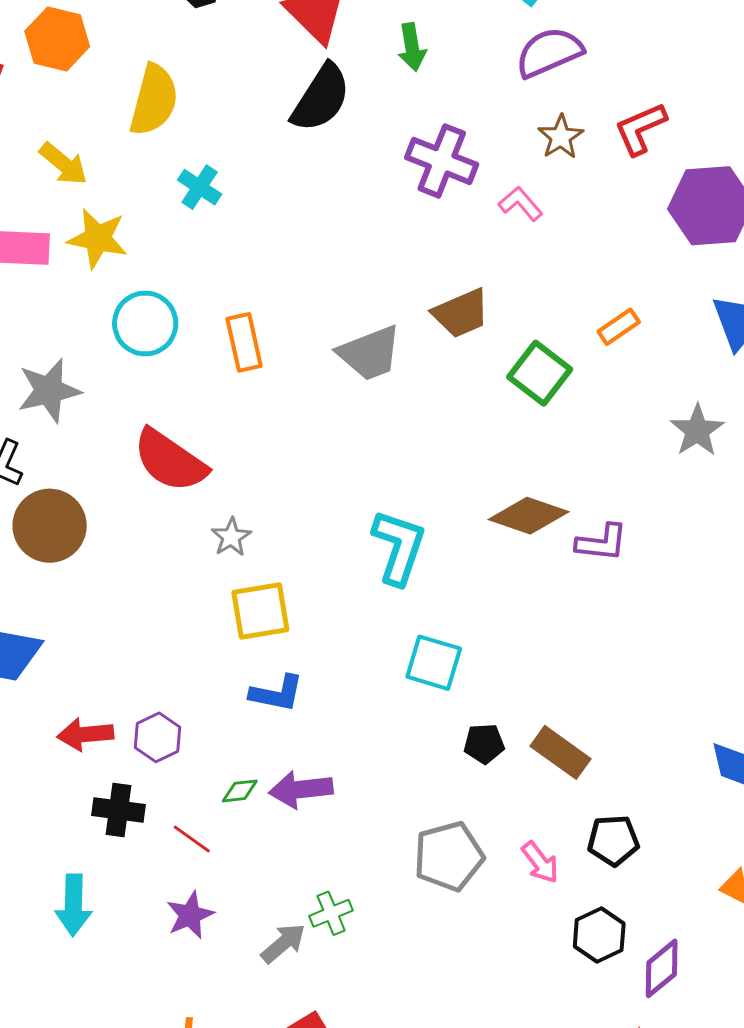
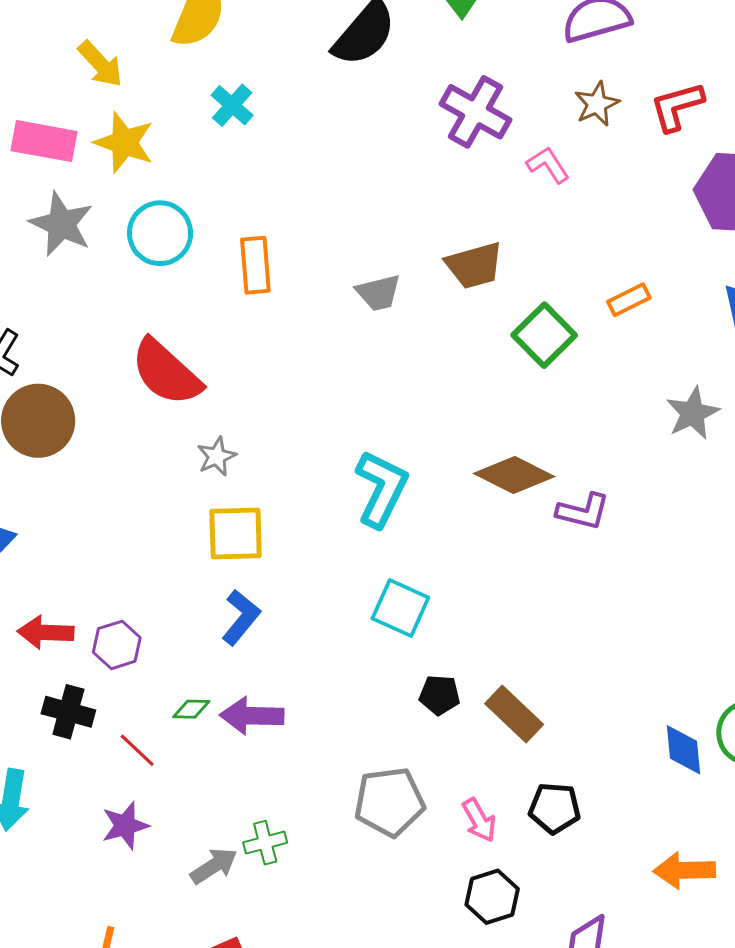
gray trapezoid: (370, 353) -> (378, 293), size x0.7
gray star: (49, 391) -> (61, 224), moved, turned 30
blue L-shape: (277, 693) -> (241, 617), turned -70
black hexagon: (599, 935) -> (492, 897), moved

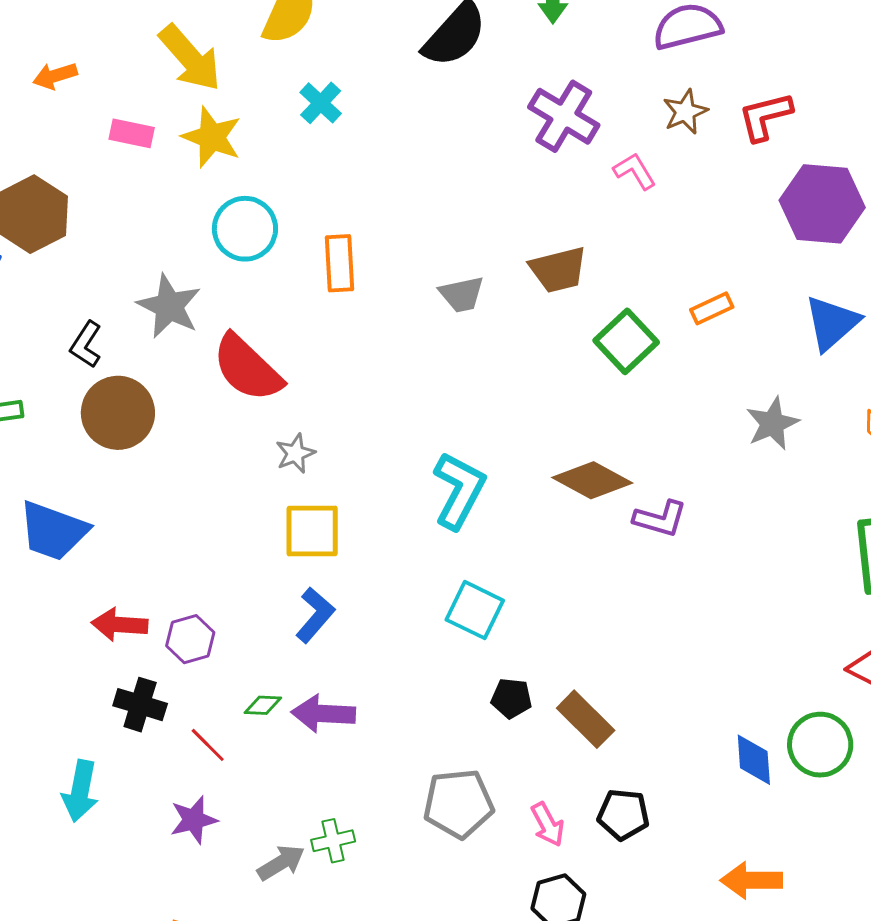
yellow arrow: (100, 64) -> (190, 58), size x1.4
pink rectangle: (44, 141) -> (132, 133), size x0.7
gray star: (61, 224) -> (169, 306), moved

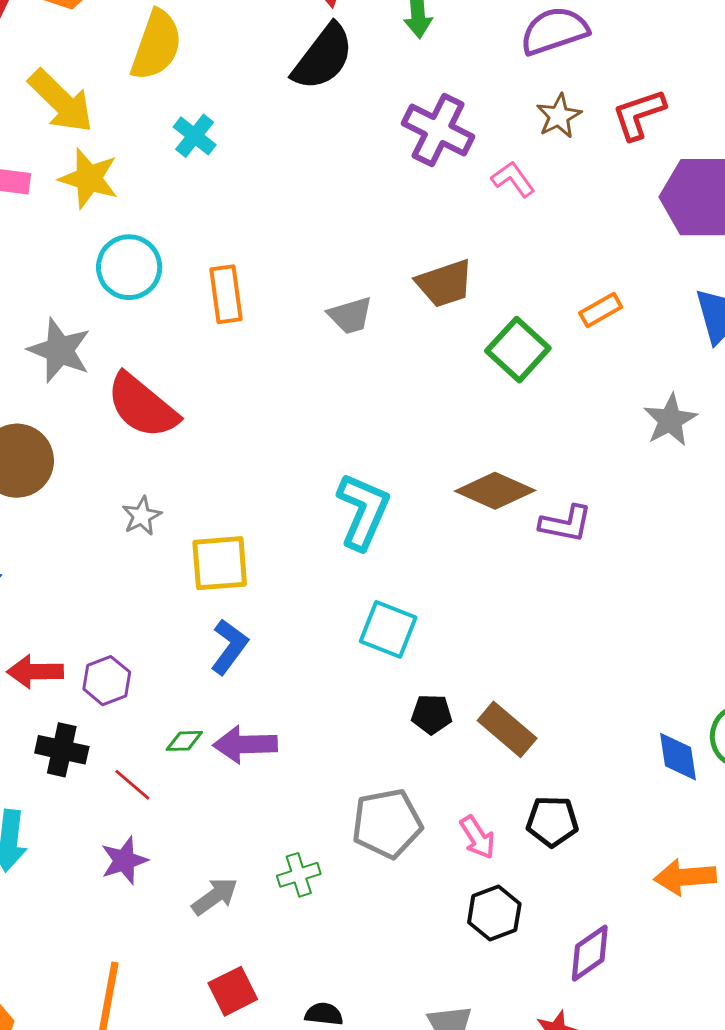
gray star: (295, 453) -> (142, 516), moved
green cross: (333, 841) -> (299, 875), moved

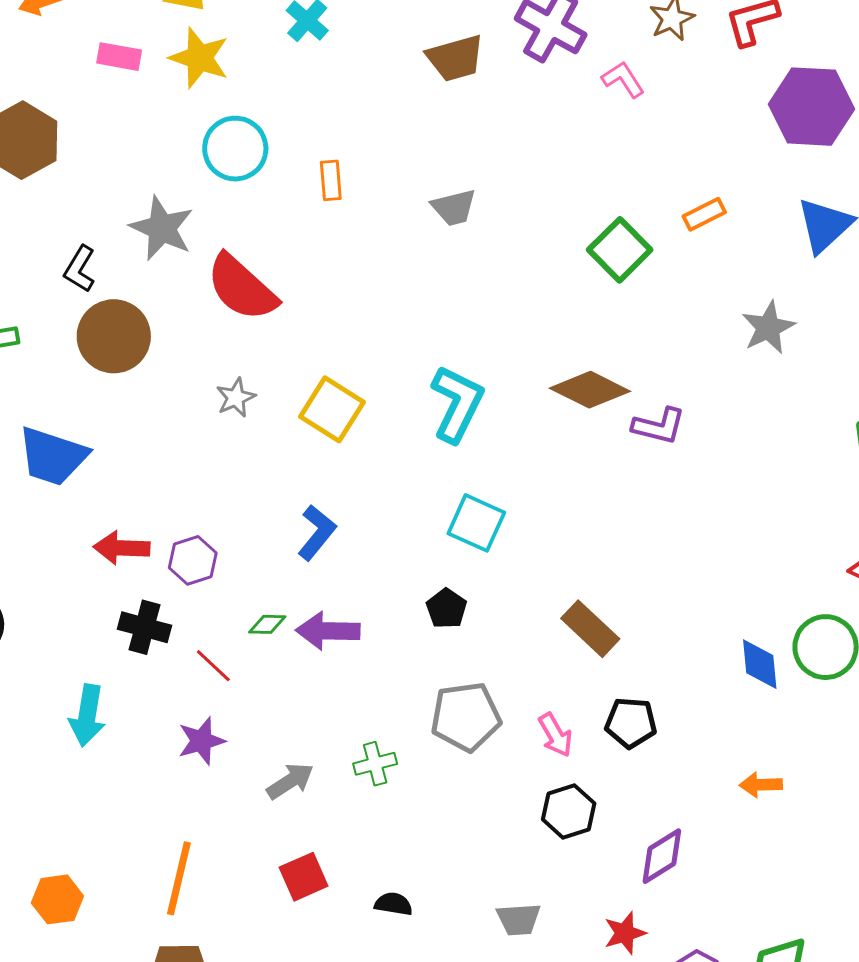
brown trapezoid: (445, 283) -> (455, 58), moved
orange rectangle: (226, 294) -> (331, 180), size x0.7
yellow square: (220, 563) -> (332, 409), moved, turned 34
black pentagon: (432, 714) -> (446, 609), moved, turned 30
orange arrow: (685, 877) -> (761, 785), size x0.7

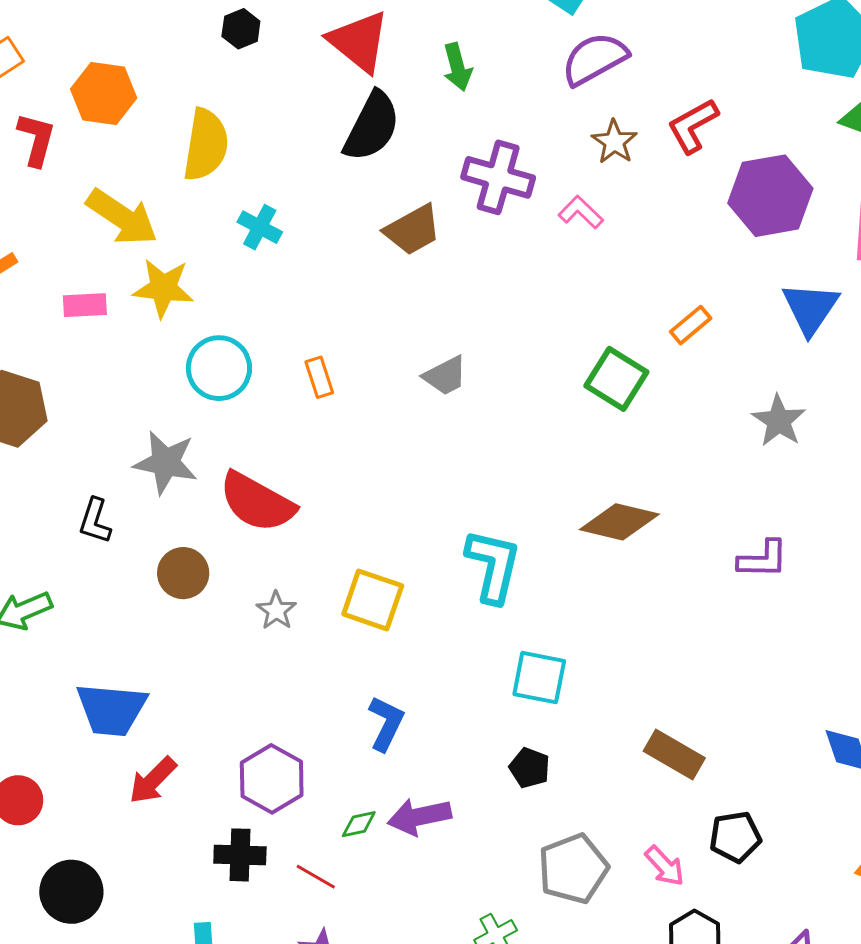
brown circle: (114, 336) -> (183, 573), moved, size x0.7
purple L-shape: (659, 426) -> (763, 559), moved
red arrow: (122, 548) -> (153, 780), moved, turned -34
purple hexagon: (193, 560) -> (272, 779), size x1.4

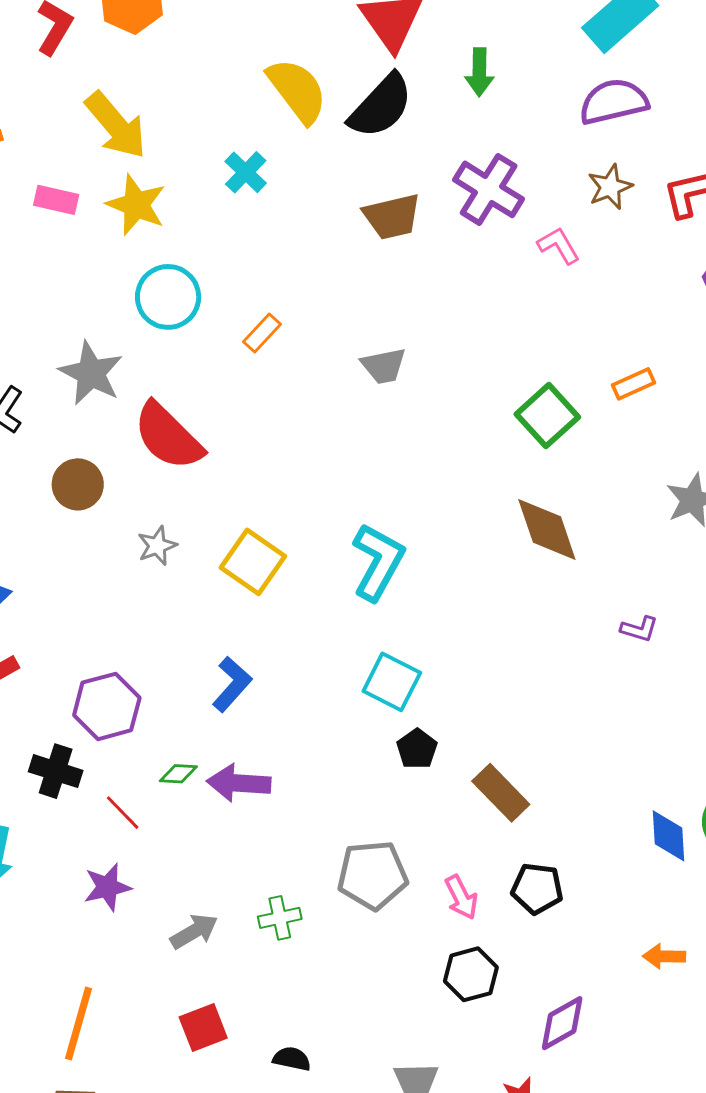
yellow semicircle: (206, 145) -> (297, 91), moved, turned -62
orange rectangle: (319, 377) -> (262, 333), turned 45
brown diamond: (619, 522) -> (547, 530), moved, turned 42
purple L-shape: (763, 559) -> (639, 629), size x0.7
black pentagon: (530, 768) -> (417, 749), moved

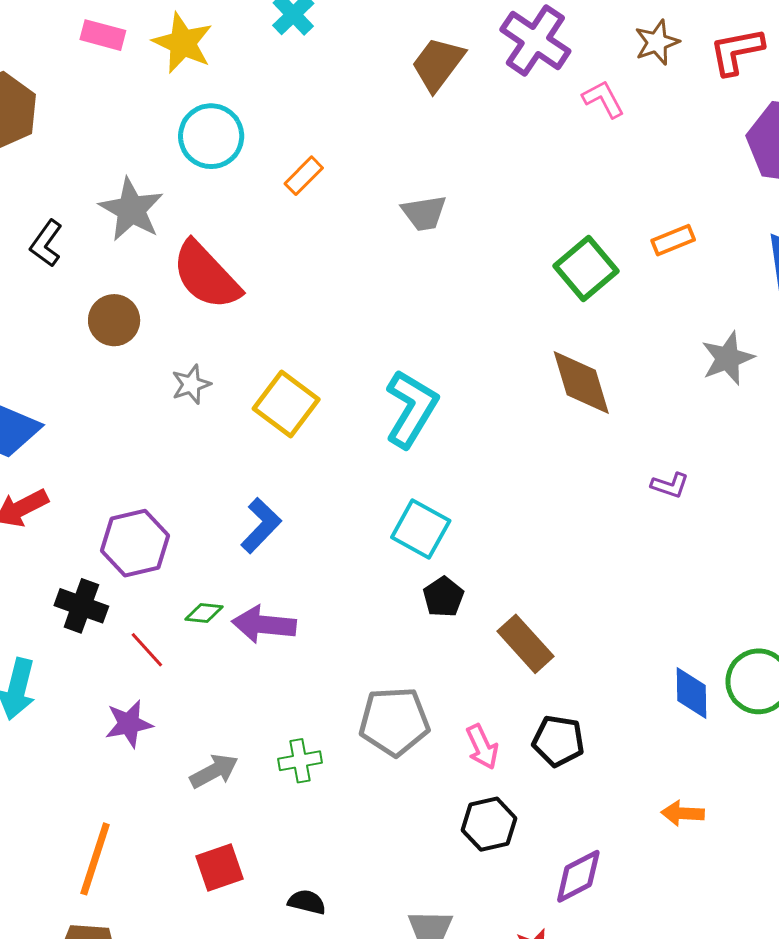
brown trapezoid: (392, 217) -> (438, 64), turned 138

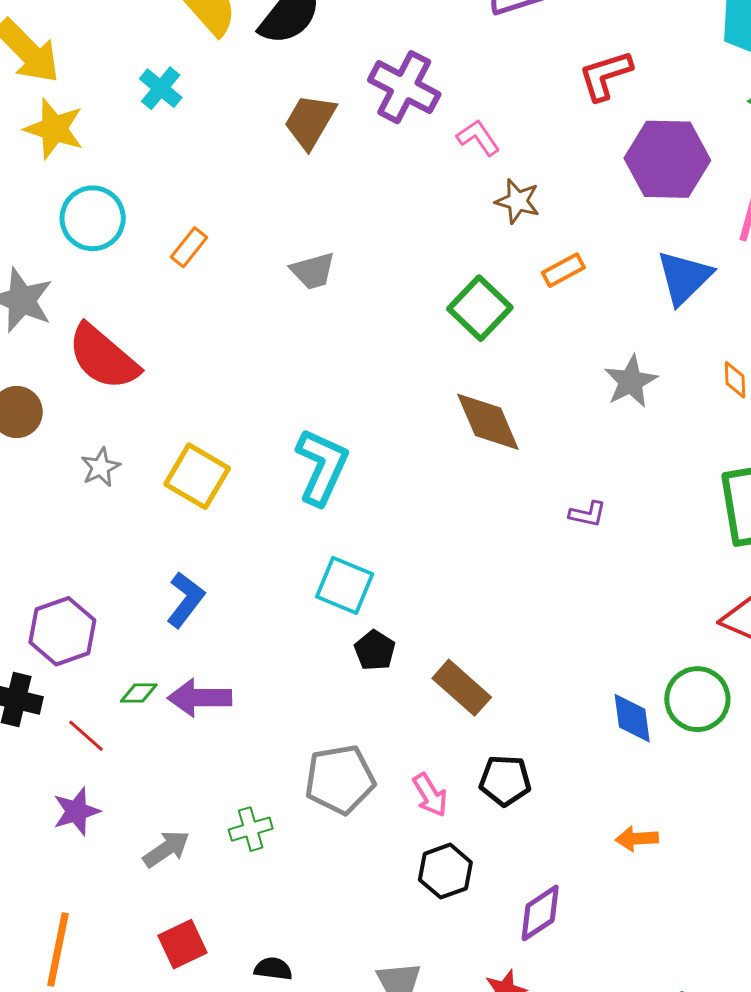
brown star: (657, 42) -> (517, 201), moved, turned -30

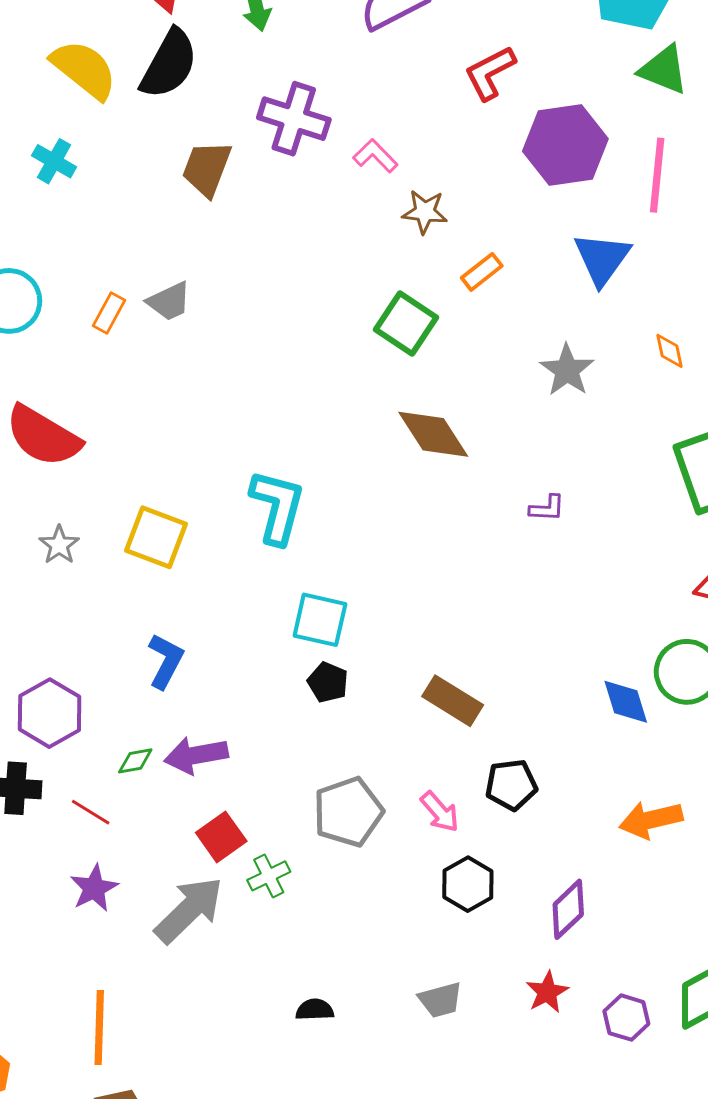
gray trapezoid: (313, 271) -> (169, 301), moved
black pentagon: (375, 650) -> (328, 682), moved
orange arrow: (637, 839) -> (651, 820), size x1.5
gray arrow: (166, 849) -> (189, 910), size x1.6
red square: (182, 944) -> (221, 837), moved

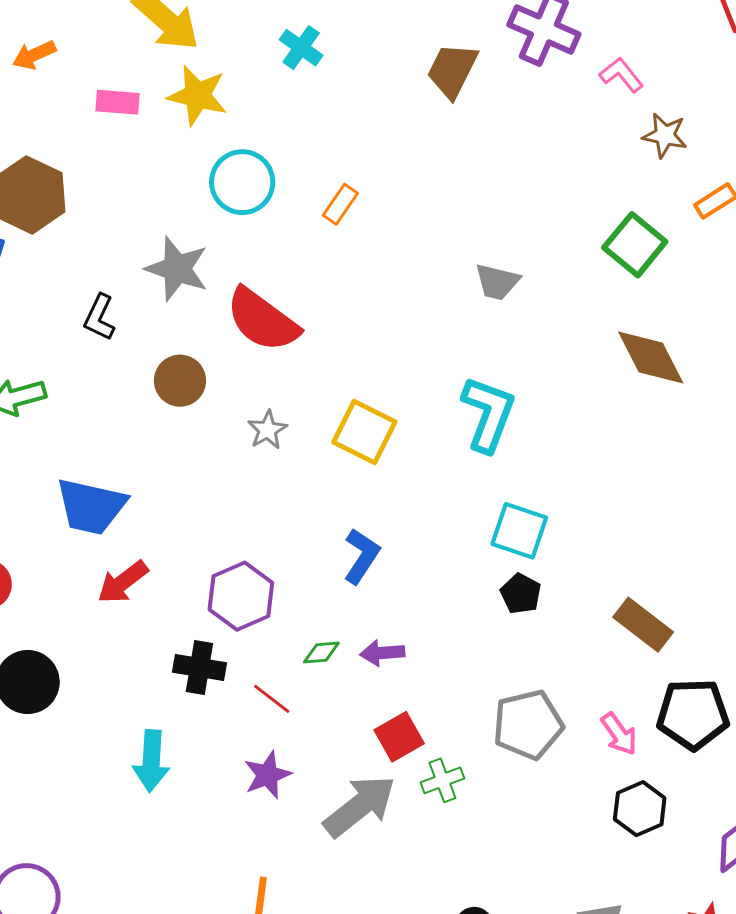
gray trapezoid: (169, 301) -> (497, 282), moved, turned 33
purple arrow: (196, 755) -> (382, 653), size x0.7
black pentagon: (511, 785) -> (693, 714), size x1.4

